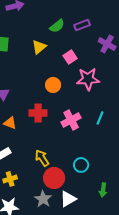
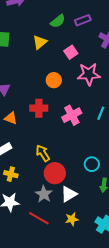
cyan circle: (81, 165) -> (92, 164), moved
yellow cross: (10, 179) -> (11, 174), turned 32

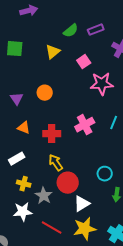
orange circle: (54, 80) -> (45, 93), moved
red cross: (39, 108) -> (52, 134), moved
gray star: (44, 194) -> (44, 196), moved
yellow star: (72, 219) -> (85, 229), size x1.6

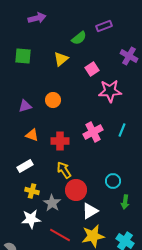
purple rectangle: (96, 30) -> (104, 26), moved
purple triangle: (17, 99) -> (25, 106), turned 48

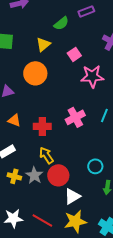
orange circle: (53, 100) -> (35, 73), moved, size x1.5
gray star: (52, 203) -> (34, 175), moved
white star: (31, 219) -> (13, 218), moved

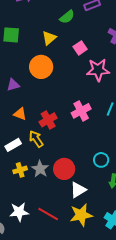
red cross: (42, 126) -> (48, 120), turned -30
yellow arrow: (46, 155) -> (36, 139), moved
yellow cross: (14, 176) -> (20, 170), turned -32

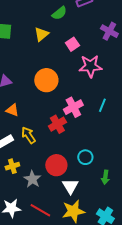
orange circle: (41, 67) -> (46, 80), moved
red cross: (48, 120) -> (57, 124), moved
cyan circle: (101, 160) -> (85, 157), moved
gray star: (40, 169) -> (32, 179), moved
white triangle: (78, 190) -> (70, 186), turned -30

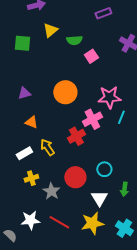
green semicircle: (59, 13) -> (74, 40), moved, turned 35
yellow triangle: (41, 34) -> (50, 30), moved
pink star: (90, 66) -> (109, 97), moved
white triangle: (70, 186) -> (99, 198), moved

